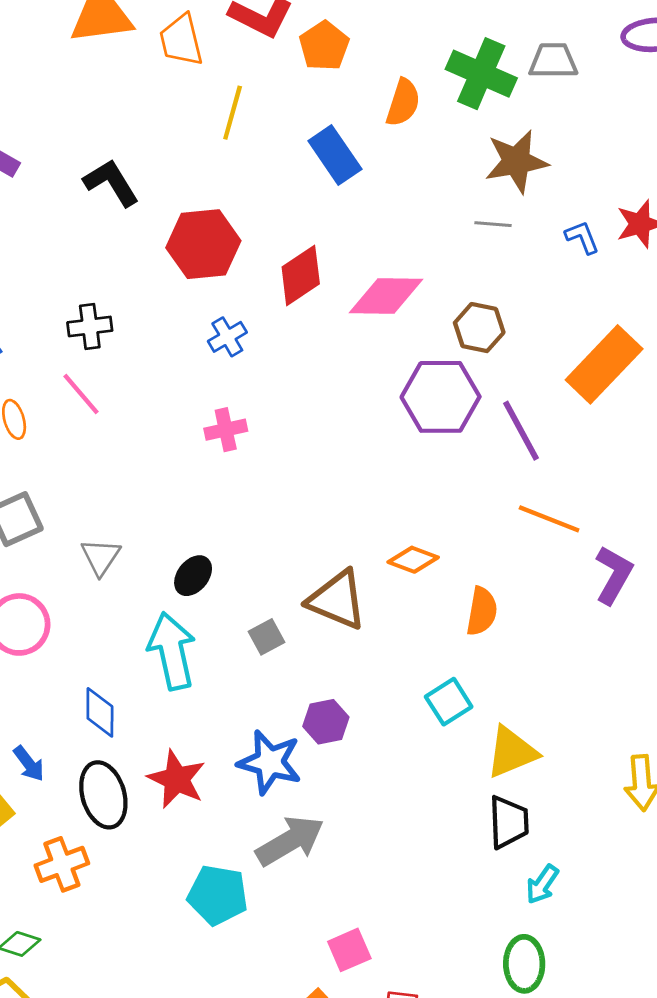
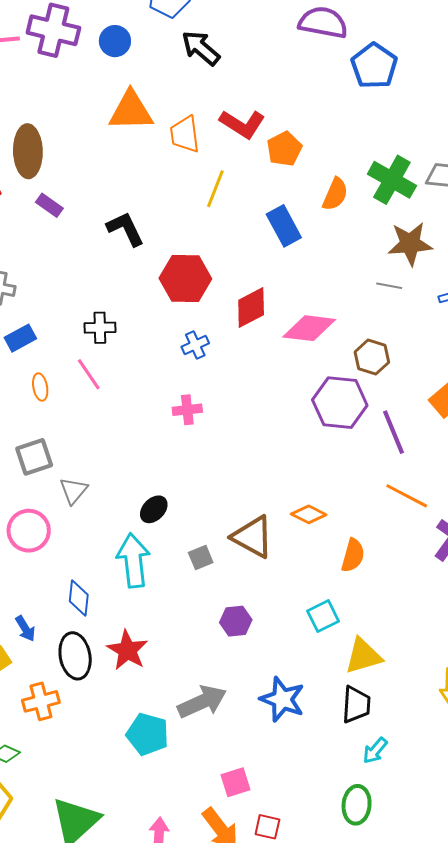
gray triangle: (101, 557) -> (74, 491), moved
blue star: (270, 762) -> (282, 699), moved

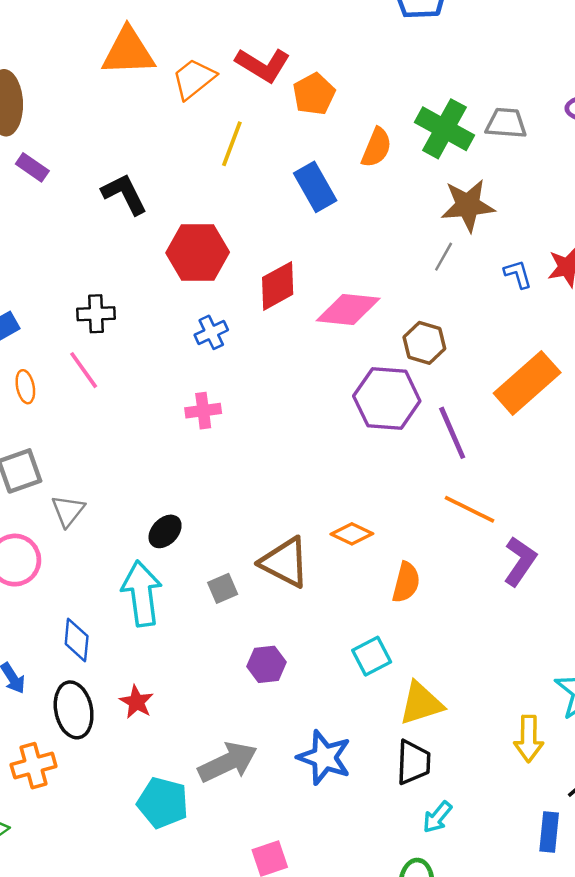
orange trapezoid: (185, 134) -> (194, 79), turned 60
gray line: (389, 286) -> (444, 257), turned -70
red star: (127, 650) -> (136, 702), size x0.7

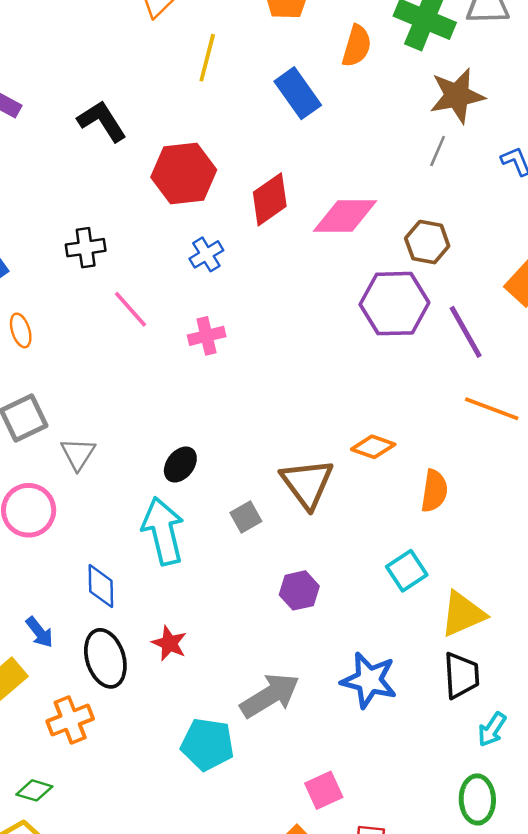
pink line: (84, 370) -> (131, 309), moved
brown triangle: (285, 562) -> (307, 483), turned 32

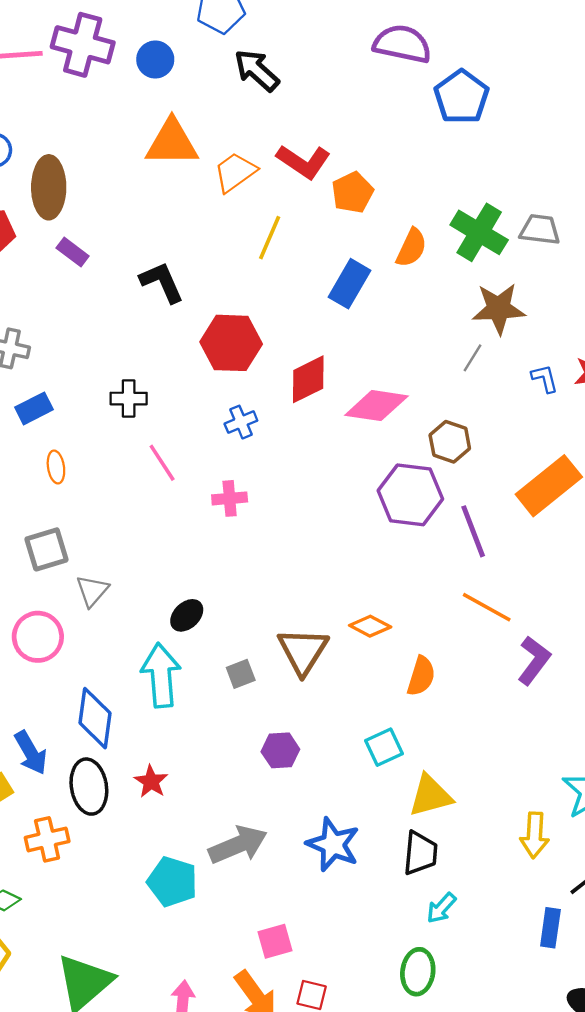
blue rectangle: (298, 93) -> (349, 284), turned 57
blue diamond: (101, 586) -> (95, 718), size x1.4
blue arrow: (39, 632) -> (31, 753), size x1.4

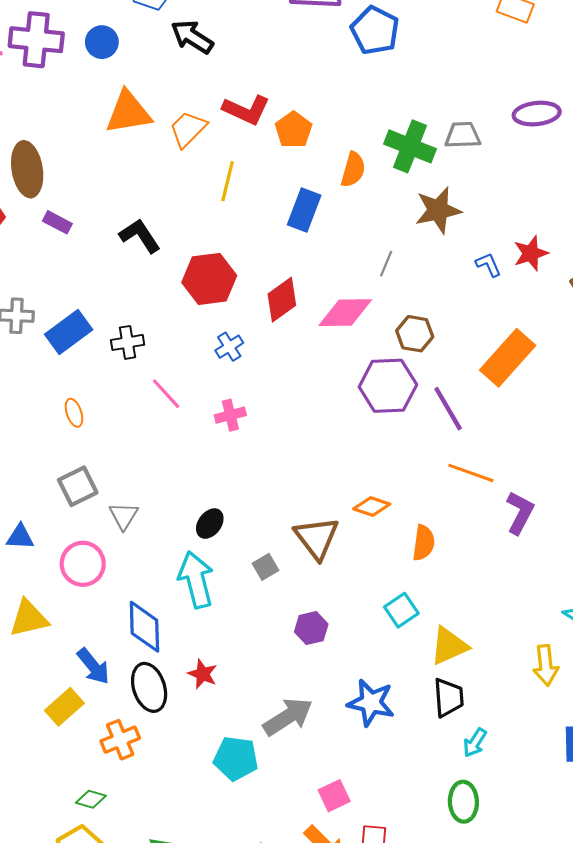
gray line: (472, 358) -> (386, 264), moved
blue rectangle: (34, 408) -> (69, 332), moved, size x1.4

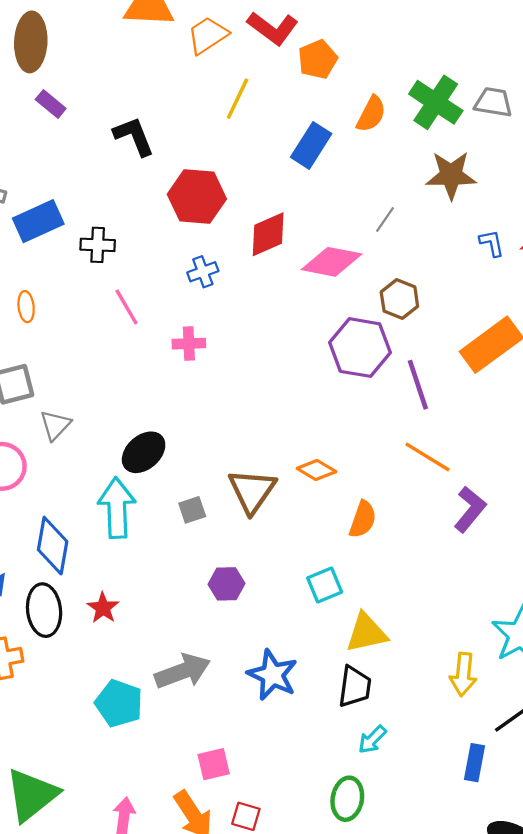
black ellipse: (210, 524) -> (144, 452), size x1.4

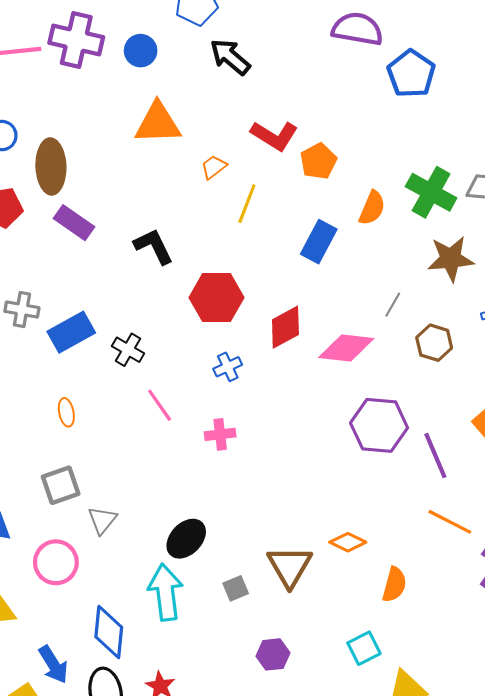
orange trapezoid: (208, 35) -> (214, 167), moved, size x0.7
purple rectangle: (51, 104) -> (74, 223), size x1.4
black cross: (98, 245) -> (128, 350), turned 32
brown hexagon: (399, 299) -> (434, 343), moved

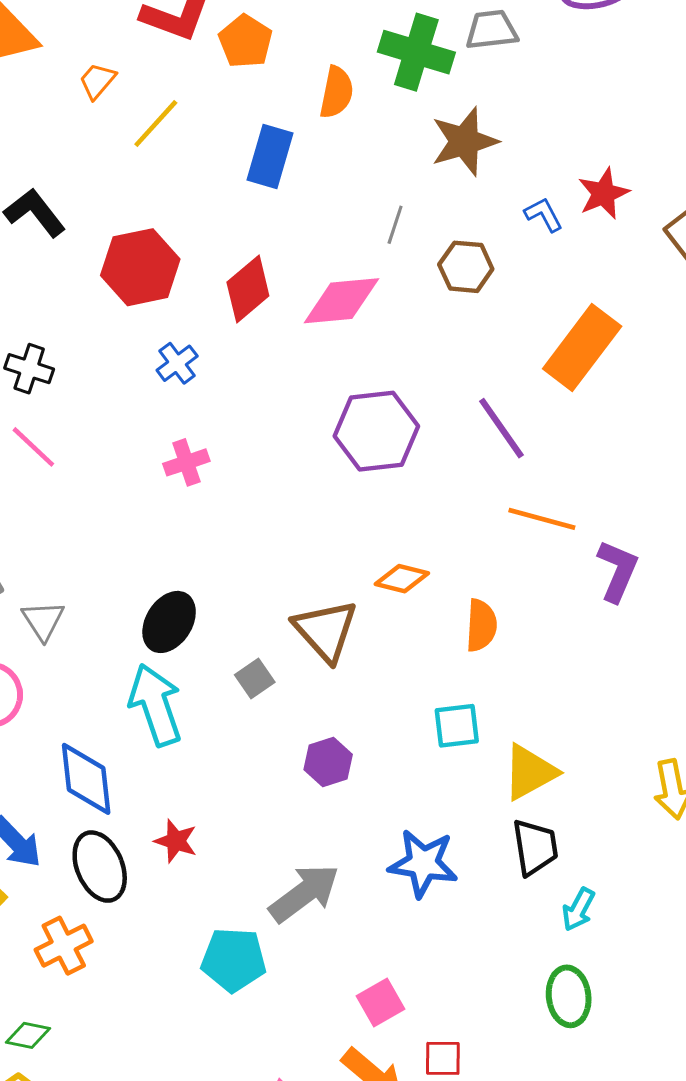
yellow line: (247, 204) -> (156, 123), turned 33
pink line: (160, 405) -> (33, 447), moved
purple hexagon: (379, 425) -> (376, 431), moved
cyan square: (364, 648) -> (457, 726), turned 32

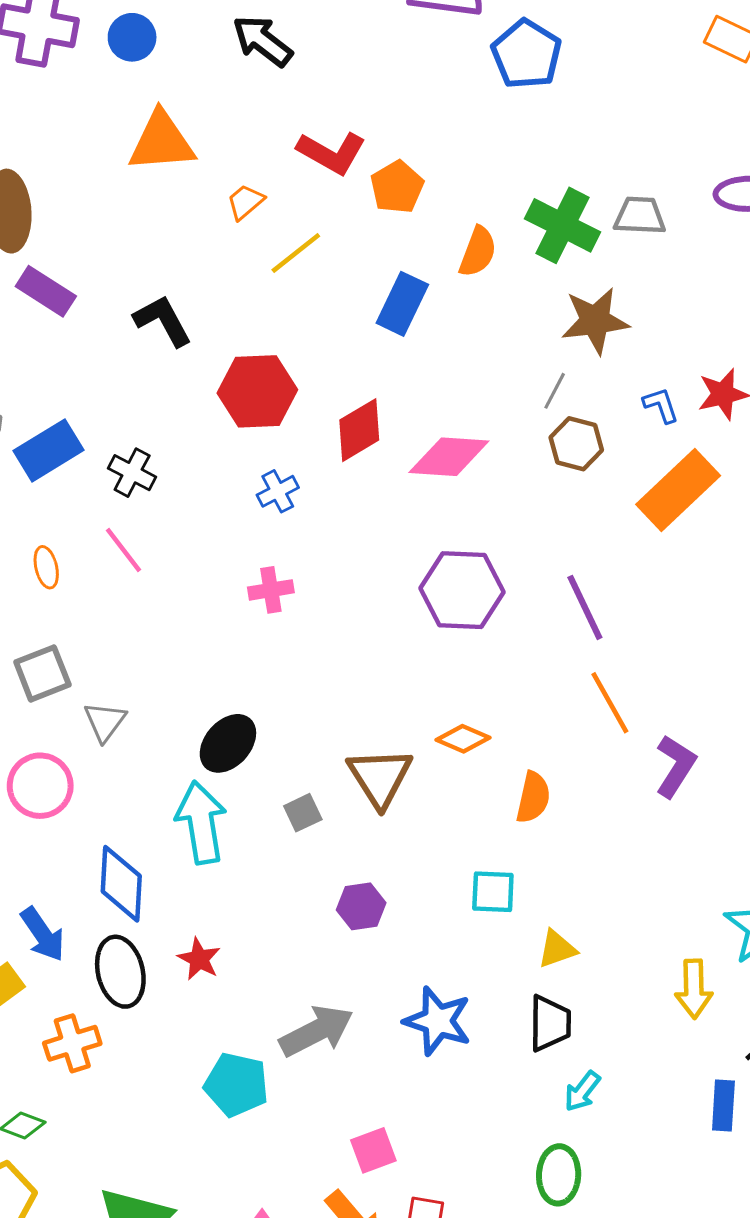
gray line: (395, 225) -> (555, 391), moved
orange rectangle: (582, 348) -> (678, 490), moved
orange line: (542, 519) -> (610, 703), turned 36
yellow triangle: (530, 772) -> (557, 949), size x0.7

